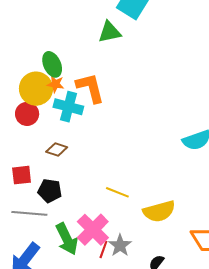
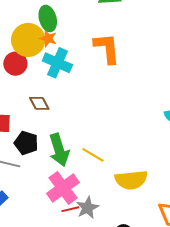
orange L-shape: (90, 88) -> (107, 48), moved
brown diamond: (57, 150) -> (39, 103), turned 35
green arrow: (67, 239) -> (59, 150), moved
red line: (103, 249) -> (70, 209), turned 48

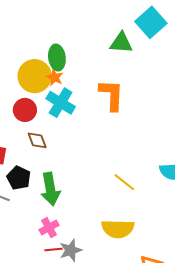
red circle: (15, 64) -> (25, 110), moved
yellow line: (93, 155) -> (124, 182), moved
pink cross: (63, 188) -> (49, 227), size x0.6

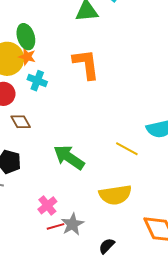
cyan cross: (61, 103) -> (37, 81), size x0.7
yellow line: (124, 182) -> (127, 149), moved
green arrow: (50, 189) -> (69, 157), moved, turned 144

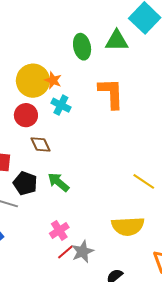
green ellipse: (26, 37) -> (82, 47), moved
green arrow: (69, 157) -> (58, 182), moved, size x0.7
red line: (56, 226) -> (65, 252), turned -30

